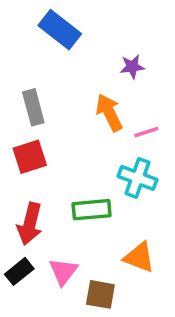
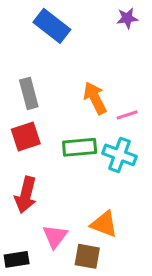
purple star: (132, 67) -> (127, 18), moved
green rectangle: (92, 210) -> (80, 147), moved
orange triangle: (139, 257) -> (104, 224), moved
black rectangle: (19, 271) -> (17, 259), moved, turned 30

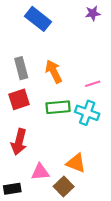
orange arrow: (95, 98) -> (54, 71), moved
pink triangle: (55, 236) -> (40, 172), turned 48
brown square: (87, 256) -> (64, 187), turned 36

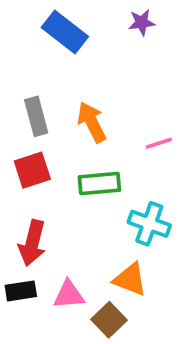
purple star: (93, 13) -> (142, 22), moved
cyan cross: (87, 113) -> (149, 224), moved
black rectangle: (12, 189) -> (21, 291), moved

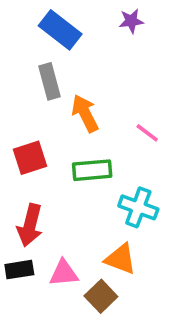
gray rectangle: (36, 116) -> (49, 81), moved
pink line: (159, 143) -> (147, 133), turned 55

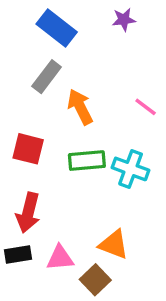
gray rectangle: (49, 81) -> (47, 77), turned 52
pink line: (147, 133) -> (146, 107), moved
red square: (30, 158) -> (28, 149), turned 32
cyan cross: (138, 207) -> (131, 169), moved

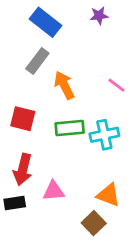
cyan cross: (131, 169) -> (104, 135), turned -32
orange triangle: (114, 244) -> (108, 195), moved
pink triangle: (60, 258) -> (54, 191), moved
brown square: (95, 280) -> (94, 223), moved

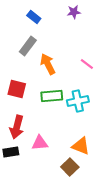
blue rectangle: (45, 22) -> (34, 17), size x0.6

